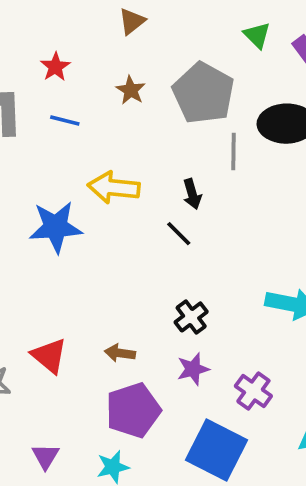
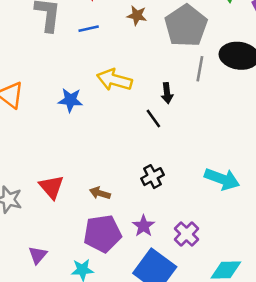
brown star: (131, 90) -> (137, 15), turned -30
blue line: (65, 121) -> (89, 29), turned -36
blue star: (56, 227) -> (70, 100), size x0.7
purple star: (193, 369) -> (144, 226), moved, turned -30

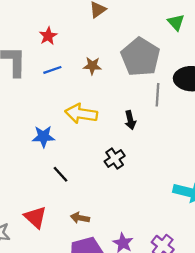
brown star: (137, 15) -> (92, 66), moved
black line: (153, 119) -> (61, 174), moved
black cross: (152, 177) -> (115, 159), moved

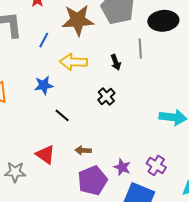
brown star: (92, 66) -> (78, 20), size x2.0
blue line: (52, 70) -> (44, 40), moved, turned -35
gray line: (158, 95) -> (140, 48), moved

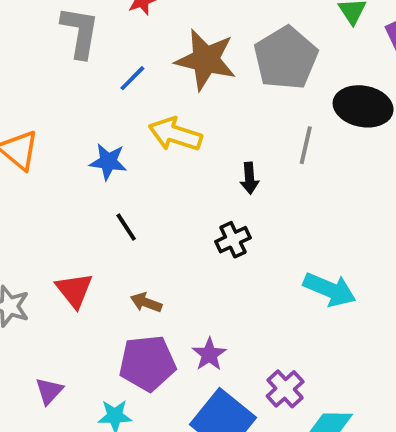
black arrow: (116, 62) -> (249, 178), moved
black cross: (106, 97) -> (233, 240), moved
purple cross: (156, 165) -> (285, 389), moved

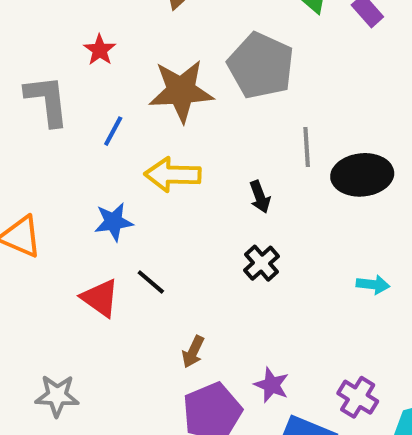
black ellipse: (363, 106) -> (362, 175), moved
cyan arrow: (330, 289) -> (373, 285), size x0.6
red triangle: (74, 290) -> (100, 298), moved
brown arrow: (146, 303) -> (193, 352), turned -68

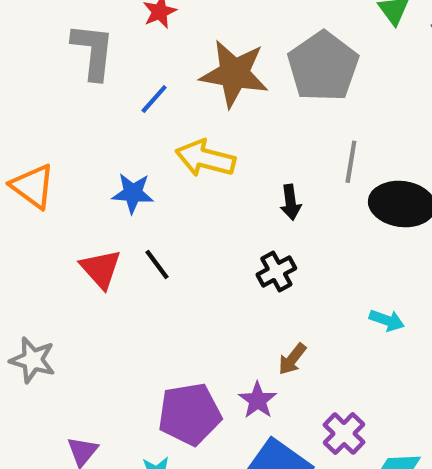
brown arrow: (193, 352) -> (292, 359), moved

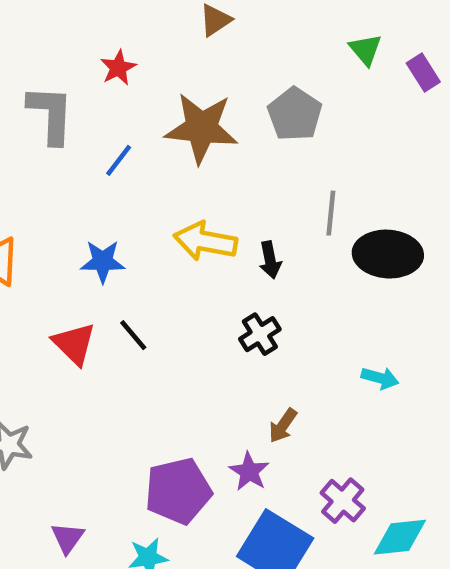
gray pentagon: (323, 66) -> (295, 114), size x0.7
yellow arrow: (205, 158) -> (205, 241), moved

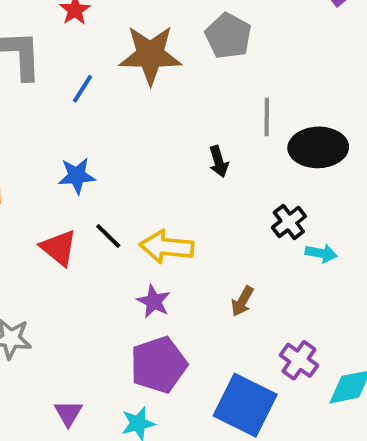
yellow arrow: (205, 241) -> (167, 247), moved
black cross: (260, 334) -> (289, 222), moved
purple star: (249, 472) -> (154, 301), moved

